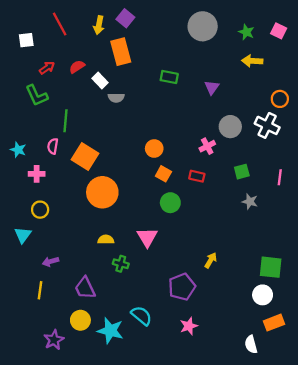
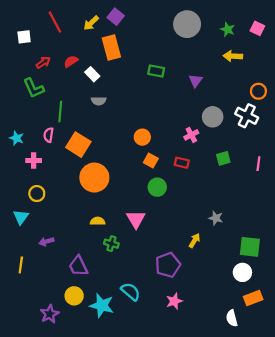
yellow arrow: (99, 25) -> (91, 23), turned 35
gray semicircle: (116, 98) -> (99, 101), moved
gray star: (250, 202) -> (216, 218), moved
yellow line: (40, 290) -> (21, 265), moved

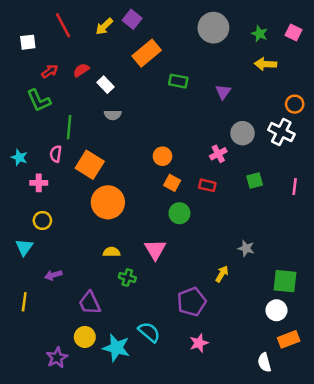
orange rectangle: (111, 48) -> (147, 53), moved, turned 65

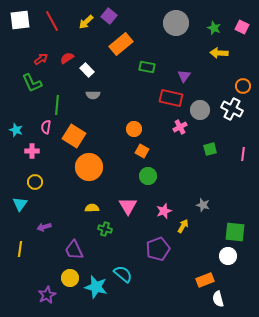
white square: (28, 42) -> (20, 20), moved, size x1.5
red rectangle: (207, 185) -> (171, 98), moved, size x1.6
orange rectangle: (289, 339) -> (205, 280), moved
pink star: (199, 343) -> (164, 211), moved

